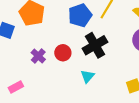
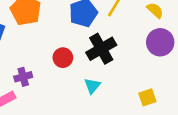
purple cross: (38, 56) -> (23, 77), moved, turned 32

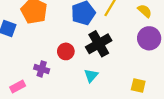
purple cross: (23, 77) -> (42, 69), moved, turned 32
yellow square: (147, 97) -> (138, 85), turned 32

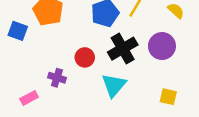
purple circle: (149, 38) -> (162, 46), moved
cyan triangle: (91, 76) -> (114, 85), size x1.5

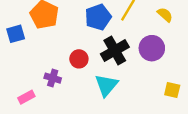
blue square: (18, 31) -> (16, 34), turned -36
yellow square: (168, 97) -> (172, 90), moved

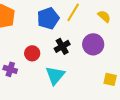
black cross: (115, 51) -> (62, 46), size x0.7

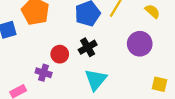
black cross: (62, 46) -> (88, 47), moved
red circle: (32, 53) -> (60, 54), moved

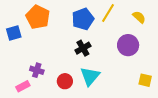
red circle: (60, 54) -> (65, 81), moved
purple cross: (44, 73) -> (37, 70), moved

